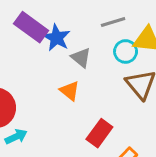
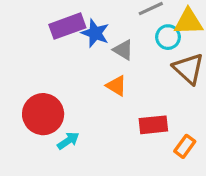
purple rectangle: (31, 27) -> (67, 26), turned -48
red rectangle: (99, 133) -> (153, 125), turned 56

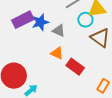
blue star: (95, 33) -> (40, 22), turned -30
red rectangle: (153, 125) -> (75, 67), moved, turned 48

